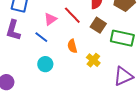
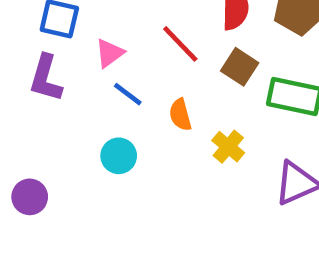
pink triangle: (50, 19) -> (110, 53), moved
blue line: (41, 37) -> (128, 94), moved

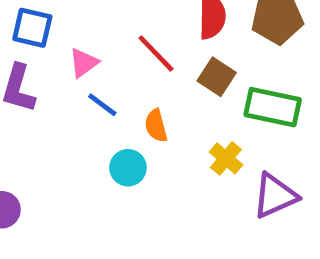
yellow cross: (228, 147) -> (226, 158), moved
cyan circle: (119, 156) -> (128, 168), moved

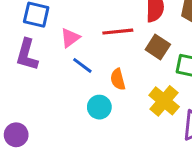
red line: (156, 53) -> (118, 32), turned -52
yellow cross: (226, 158) -> (164, 101), size x1.4

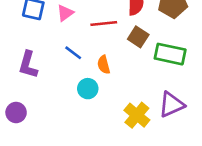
pink triangle: (70, 38) -> (65, 13), moved
purple L-shape: (27, 55) -> (28, 65), moved
yellow cross: (164, 101) -> (137, 115), moved

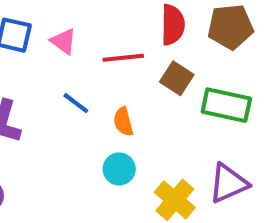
pink triangle: (65, 13) -> (64, 41), turned -48
cyan circle: (88, 89) -> (119, 169), moved

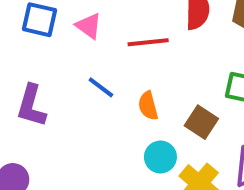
brown square: (177, 78) -> (201, 122), moved
cyan circle: (119, 169) -> (160, 157), moved

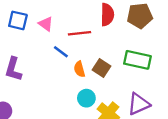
blue line: (101, 87) -> (61, 52), moved
brown square: (201, 122) -> (101, 68), moved

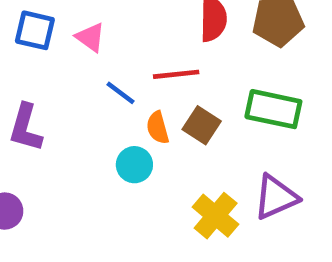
red line: (79, 33) -> (176, 74), moved
cyan circle: (86, 98) -> (134, 165), moved

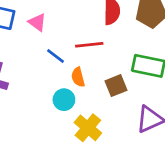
brown square: (202, 125) -> (116, 86), moved, turned 35
yellow cross: (216, 216) -> (88, 128), moved

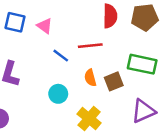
orange semicircle: (78, 77) -> (90, 78), moved
cyan circle: (64, 100) -> (58, 94), moved

